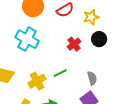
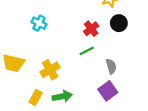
cyan cross: (27, 39) -> (39, 23), size x0.6
green line: (60, 73) -> (87, 51), moved

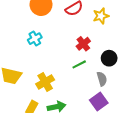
cyan cross: (39, 23) -> (35, 39), turned 32
black circle: (119, 23) -> (109, 58), moved

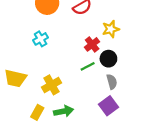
yellow star: (101, 16) -> (111, 29), moved
black circle: (109, 58) -> (108, 59), moved

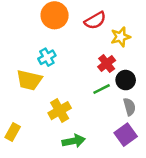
yellow star: (111, 29) -> (121, 37), moved
yellow trapezoid: (15, 78) -> (29, 80), moved
yellow rectangle: (37, 112) -> (13, 132), moved

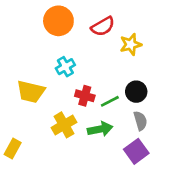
cyan cross: (47, 57) -> (65, 67), moved
red cross: (107, 64) -> (85, 96), moved, turned -36
green arrow: (74, 141) -> (100, 129), moved

